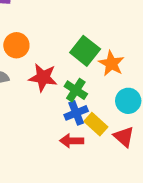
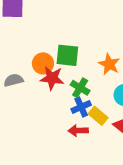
orange circle: (16, 45) -> (43, 63), moved
green square: (85, 51) -> (67, 55), moved, turned -30

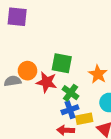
orange circle: (43, 63) -> (27, 71), moved
yellow rectangle: (98, 116) -> (84, 119), turned -56

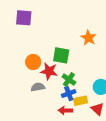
orange star: (98, 74) -> (88, 38), moved
gray semicircle: (13, 81) -> (38, 87), moved

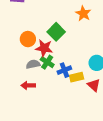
green square: (61, 55) -> (56, 32), turned 36
green cross: (69, 79) -> (47, 62), moved
red arrow: (65, 110) -> (28, 85), moved

